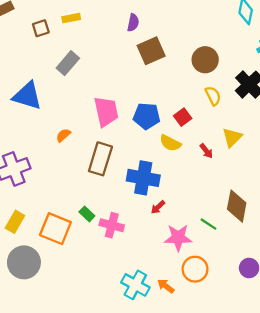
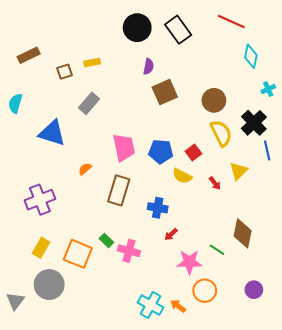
yellow semicircle: (213, 96) -> (221, 133), size x1.5
blue cross: (143, 178) -> (158, 208), size x0.7

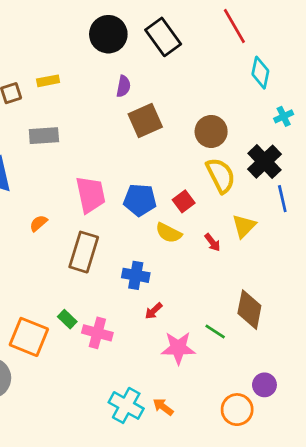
red line: (231, 21) -> (234, 26), turned 36
gray rectangle: (89, 103) -> (44, 136), turned 45
orange circle: (205, 291) -> (237, 410), moved

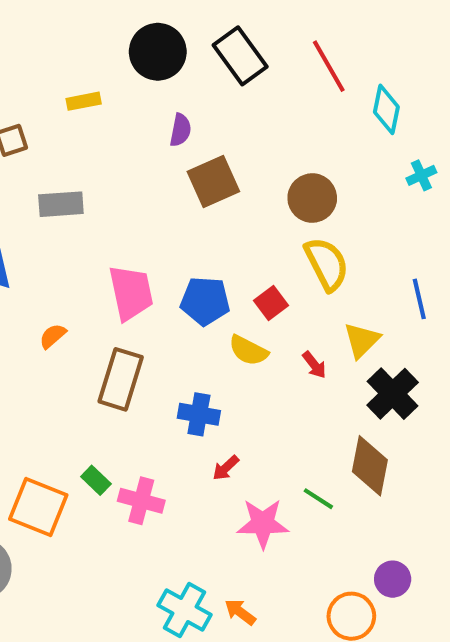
red line: (234, 26) -> (329, 66), moved
yellow rectangle: (48, 81) -> (84, 101), moved
black cross: (264, 162) -> (393, 394), moved

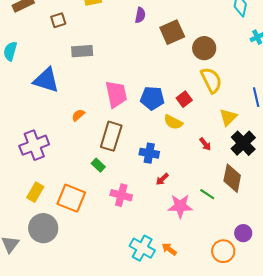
brown square: (213, 182) -> (172, 32), moved
red arrow: (314, 365) -> (205, 144), moved
green rectangle: (96, 480) -> (98, 165), moved

